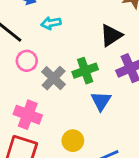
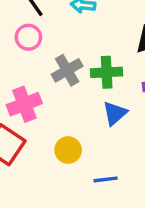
pink circle: (27, 61) -> (28, 37), moved
pink cross: (28, 115) -> (24, 104), turned 32

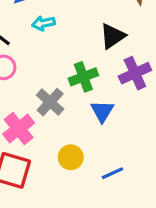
gray cross: (67, 70) -> (50, 102), moved

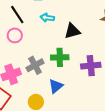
black triangle: (112, 36) -> (72, 31), moved
blue triangle: (102, 111) -> (56, 86), moved

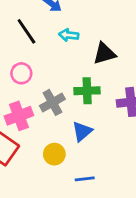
pink circle: (15, 35) -> (21, 73), moved

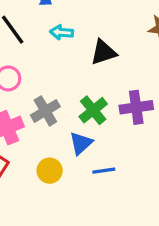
green cross: (87, 91) -> (93, 110), moved, turned -35
blue line: (85, 179) -> (104, 171), moved

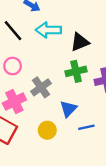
cyan arrow: (62, 32) -> (48, 30), size x1.5
green cross: (93, 110) -> (76, 71), moved, turned 30

